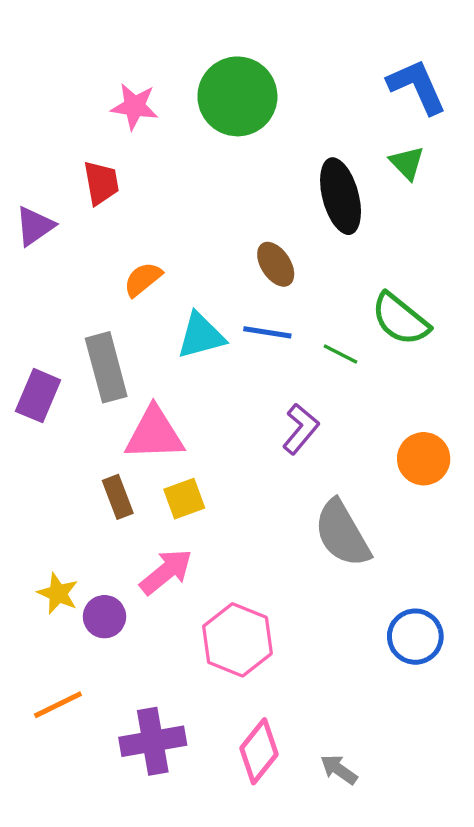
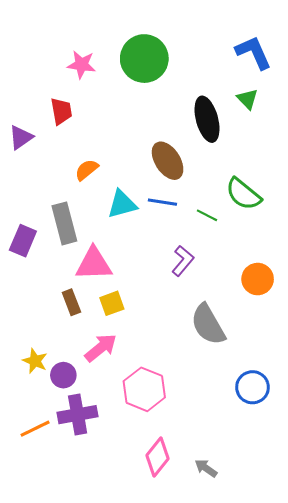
brown ellipse: (276, 264) -> (168, 161), size x1.4
purple cross: (153, 741) -> (78, 415), moved

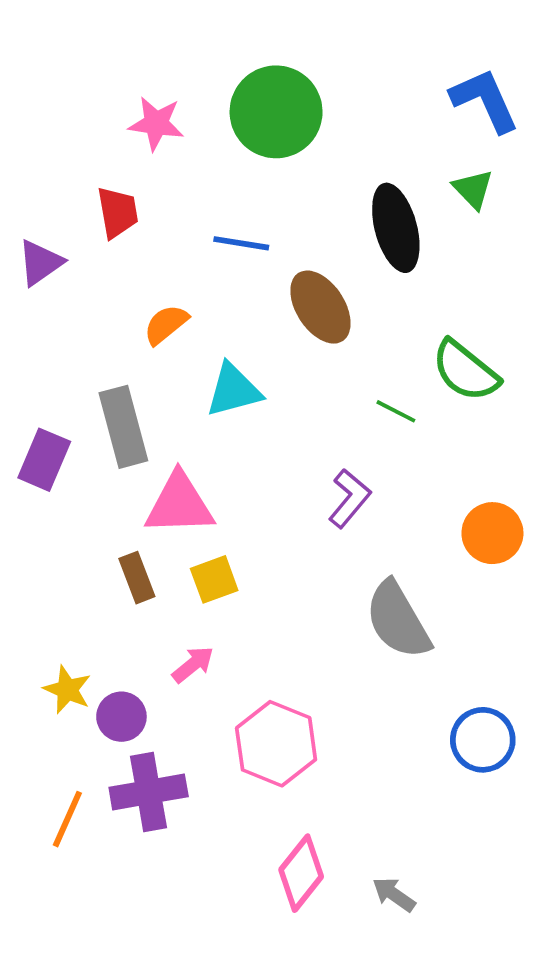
blue line: (162, 202) -> (241, 243), moved
pink arrow: (101, 348) -> (193, 664), size x0.7
orange line: (35, 429) -> (67, 819), turned -40

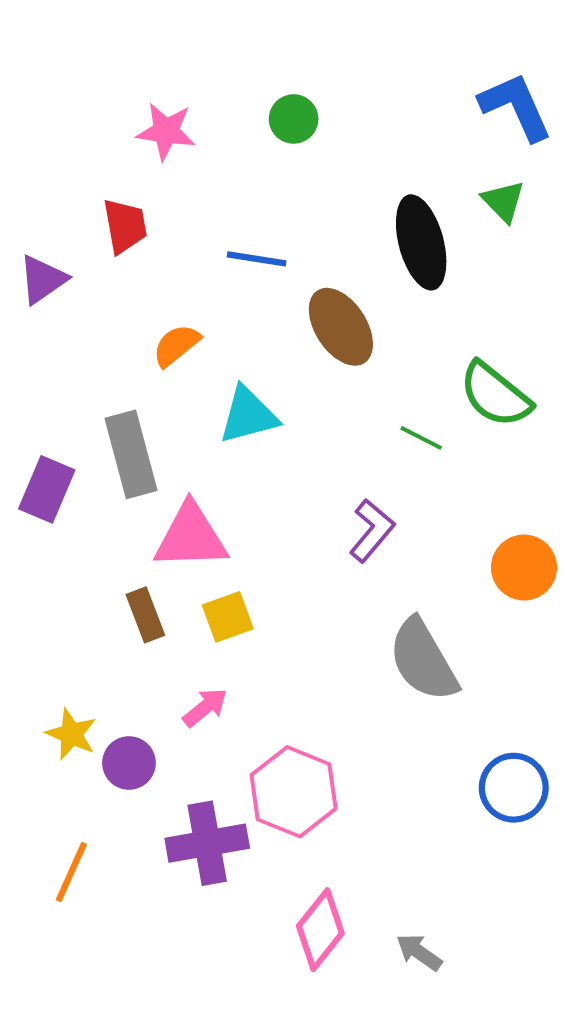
green circle: (276, 112) -> (294, 119), size x0.5
purple cross: (149, 792) -> (207, 843), moved

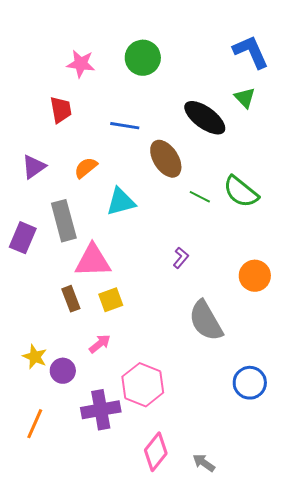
green circle: (294, 119) -> (143, 58), size x1.5
black ellipse: (421, 242) -> (205, 118), turned -39
purple triangle: (43, 279) -> (34, 167), moved
green line: (421, 438) -> (200, 197), moved
purple L-shape: (372, 530) -> (181, 258), size x0.7

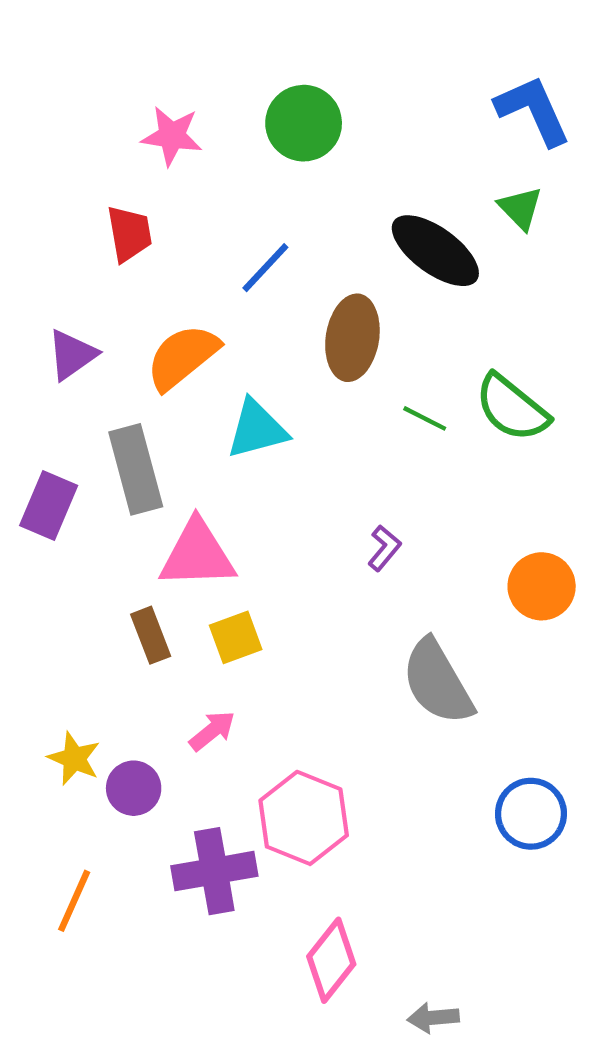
blue line: (125, 126) -> (265, 268), turned -56
brown ellipse: (166, 159) -> (352, 338), turned 42
orange semicircle: (86, 168) -> (182, 357), size x1.5
gray arrow: (204, 463) -> (433, 1018), moved, turned -40

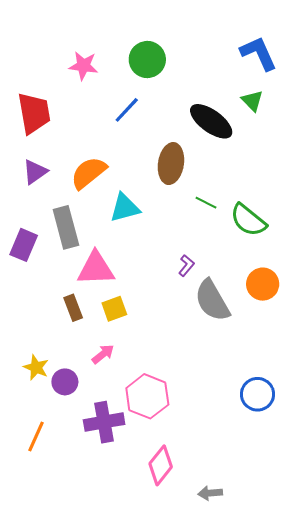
red trapezoid: (129, 234) -> (34, 113), moved, size x1.5
blue line: (265, 268) -> (127, 110), moved
green semicircle: (512, 408) -> (248, 220), moved
gray semicircle: (437, 682) -> (212, 301), moved

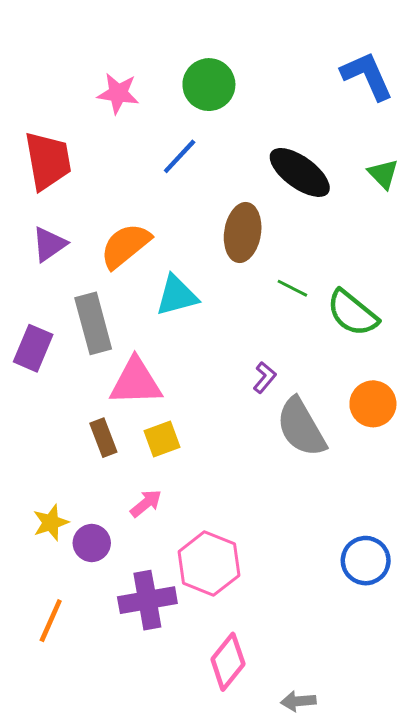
green triangle: (252, 101) -> (383, 174), moved
yellow star: (36, 367) -> (51, 522), turned 30

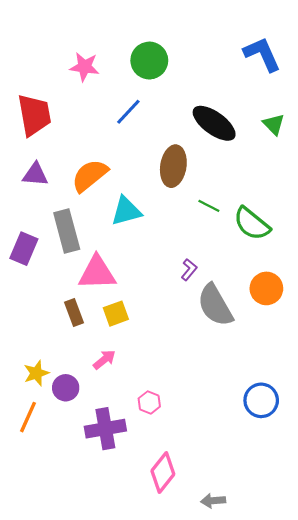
purple triangle: (49, 244) -> (35, 174), turned 40
pink hexagon: (209, 564) -> (149, 402), size x0.5
orange line: (51, 621) -> (28, 417), moved

